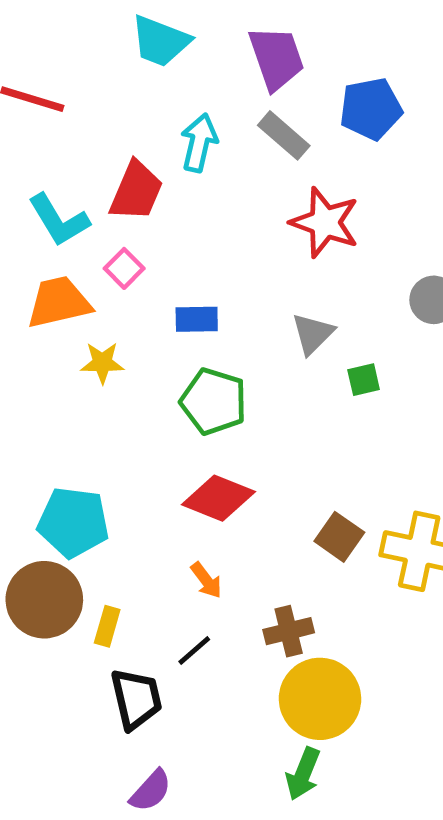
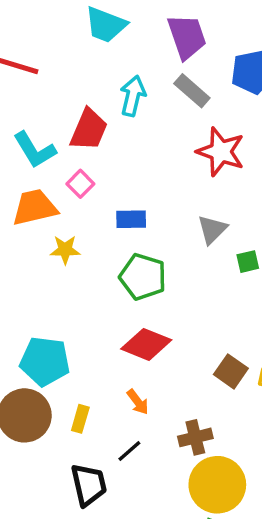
yellow rectangle: (107, 626) -> (80, 419), moved

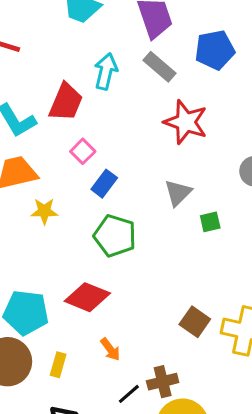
pink square: (80, 184) -> (83, 151), moved
blue rectangle: (131, 219) -> (104, 184), turned -52
red diamond: (146, 344) -> (87, 297), moved
black line: (129, 451) -> (129, 394), moved

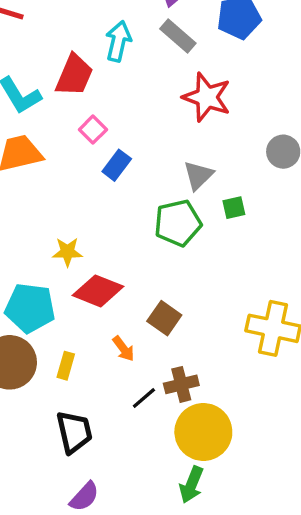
yellow star: (44, 211) -> (67, 252), moved
green pentagon: (115, 236) -> (178, 223), moved, turned -30
brown square: (195, 322) -> (164, 318), moved

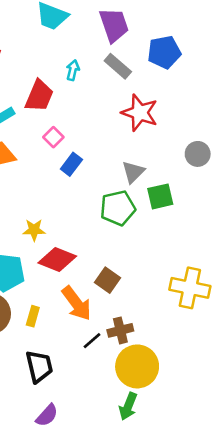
cyan arrow: (118, 41) -> (73, 70), size x0.7
green square: (234, 208) -> (160, 196), size x1.5
orange arrow: (123, 349) -> (77, 303), size x1.8

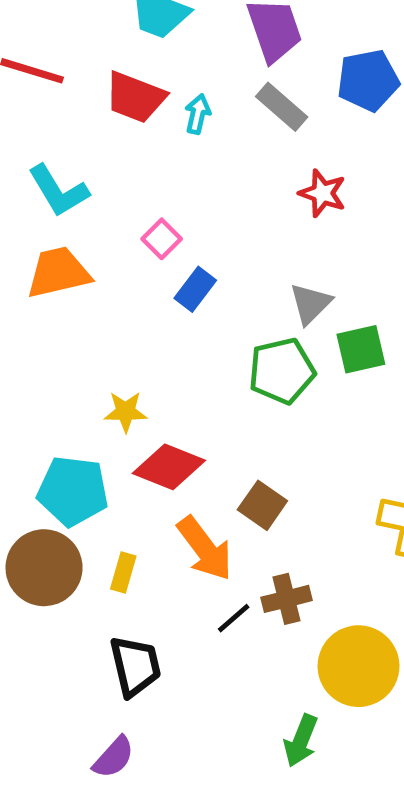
red trapezoid: (39, 96) -> (135, 97), moved, turned 88
red star: (140, 113) -> (322, 193), size x0.7
yellow circle: (137, 366) -> (358, 666), moved
purple semicircle: (47, 415) -> (114, 757), moved

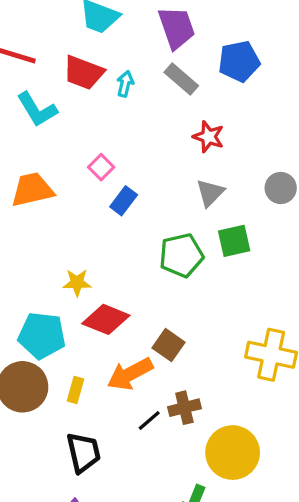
cyan L-shape: (58, 191) -> (37, 109), moved
gray triangle: (310, 304) -> (210, 193), moved
orange arrow: (205, 549) -> (130, 374), turned 99

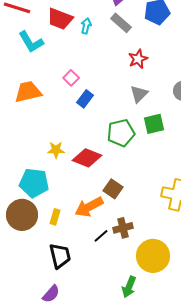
red star: (209, 137) -> (138, 59), turned 30
red diamond: (106, 319) -> (87, 158), moved

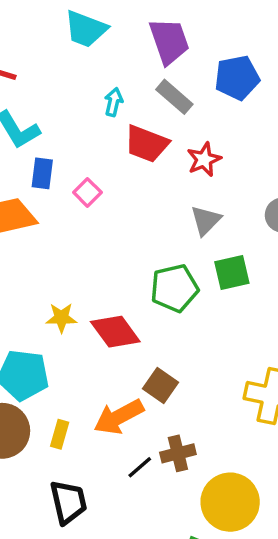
red trapezoid: (60, 19) -> (147, 144), moved
blue rectangle: (85, 99) -> (42, 173), moved, turned -30
red diamond: (87, 158) -> (115, 332), turned 32

